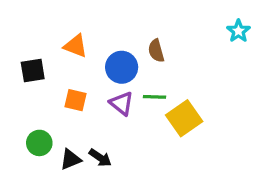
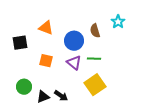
cyan star: (238, 31) -> (118, 22), moved
yellow square: (184, 118) -> (95, 85), moved

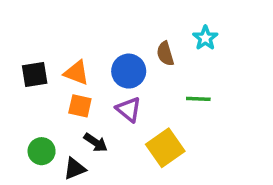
orange triangle: (46, 28) -> (76, 73), moved
green line: (94, 59) -> (198, 99), moved
black arrow: (61, 96) -> (96, 142), moved

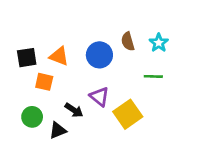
cyan star: (205, 38) -> (159, 43), moved
orange square: (80, 106) -> (44, 82), moved
purple triangle: (129, 109) -> (99, 97), moved

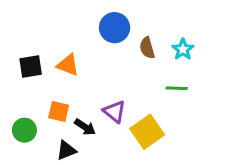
blue circle: (99, 55) -> (115, 28), moved
orange square: (44, 82) -> (59, 112), moved
green circle: (32, 117) -> (24, 130), moved

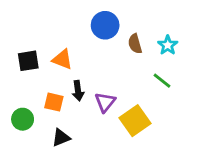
green line: (177, 88) -> (162, 81), turned 36
purple triangle: (115, 112) -> (105, 102), turned 30
black arrow: (85, 127) -> (78, 91), moved, turned 48

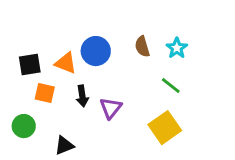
blue circle: (105, 25) -> (96, 51), moved
orange square: (54, 102) -> (45, 93), moved
yellow square: (135, 121) -> (165, 128), moved

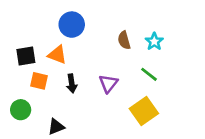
blue circle: (96, 51) -> (72, 25), moved
purple triangle: (111, 108) -> (108, 83), moved

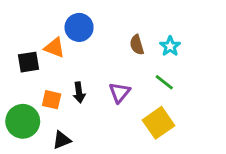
orange triangle: (57, 55) -> (54, 48), moved
orange square: (39, 81) -> (52, 100), moved
green circle: (21, 110) -> (23, 121), size x1.5

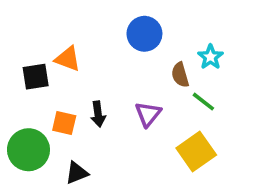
blue circle: (79, 27) -> (144, 34), moved
brown semicircle: (137, 45) -> (180, 75), moved

